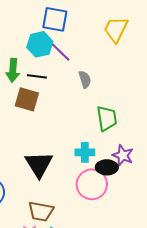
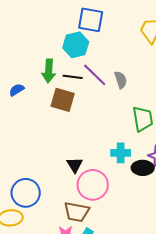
purple line: (59, 50) -> (95, 75), moved
black triangle: (39, 164) -> (75, 165), size x0.6
pink circle: (92, 184) -> (93, 185), moved

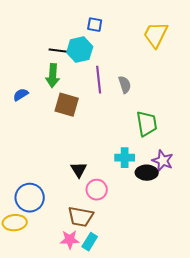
blue square: (91, 20) -> (95, 25), size x0.6
purple line: (95, 75) -> (99, 80), turned 40
black line: (73, 77) -> (59, 51), moved
pink circle: (93, 185) -> (97, 190), size x0.7

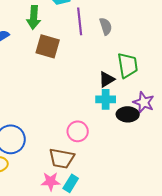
black triangle: (79, 170) -> (107, 79), moved, turned 30

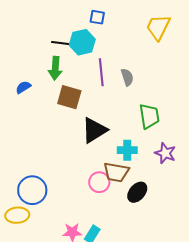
black triangle: (107, 79) -> (94, 130), moved, size x1.6
black ellipse: (128, 114) -> (137, 192), moved, turned -50
brown trapezoid: (62, 158) -> (116, 172), moved

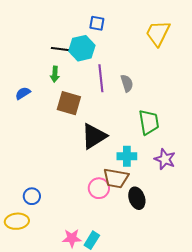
green arrow: (55, 68) -> (55, 74), size x0.7
blue circle: (32, 190) -> (32, 196), size x0.6
black ellipse: (137, 192) -> (137, 198), turned -60

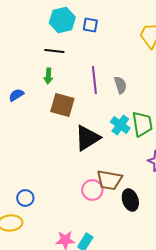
cyan hexagon: (82, 48) -> (62, 20), moved
cyan cross: (127, 156) -> (120, 125), moved, turned 36

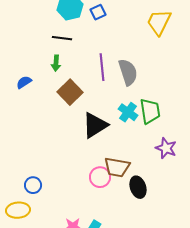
blue square: (90, 25) -> (98, 12), turned -35
gray semicircle: (120, 85) -> (128, 72), size x1.5
brown square: (62, 105) -> (70, 92), turned 30

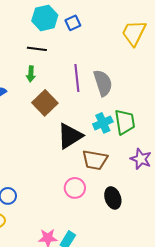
cyan cross: (128, 112) -> (103, 123), turned 30
brown trapezoid: (117, 167) -> (95, 160), moved

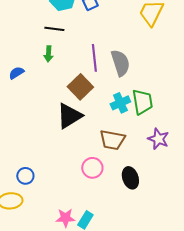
brown square: (45, 103) -> (80, 87), moved
black triangle: (70, 136) -> (69, 116), moved

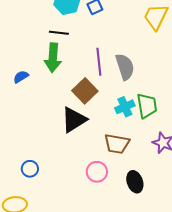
green arrow: (48, 54) -> (53, 58), size x1.8
blue circle: (25, 176) -> (30, 169), moved

